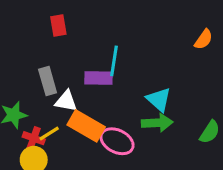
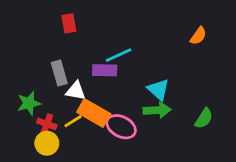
cyan line: (114, 61) -> (118, 55), turned 56
yellow line: (49, 134) -> (73, 121), moved

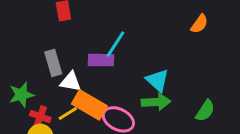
cyan line: (118, 55) -> (115, 44), turned -32

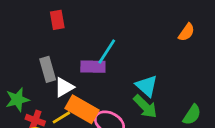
white triangle: (71, 82) -> (64, 87), turned -40
green arrow: (156, 102) -> (145, 106), turned 48

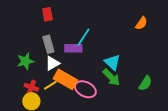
gray rectangle: (48, 69) -> (48, 44), moved
green star: (17, 100) -> (25, 61), moved

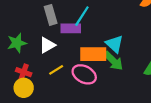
gray rectangle: (48, 44) -> (51, 15), moved
orange rectangle: (65, 79) -> (93, 54), moved, turned -30
yellow line: (50, 85) -> (56, 70), moved

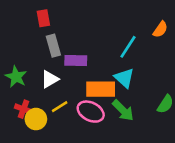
cyan line: (82, 16) -> (128, 47), moved
green star: (17, 43) -> (16, 77), turned -30
green arrow: (113, 61) -> (123, 110), moved
yellow circle: (24, 88) -> (36, 119), moved

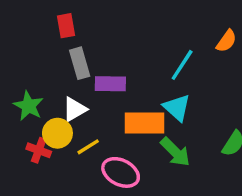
pink ellipse: (91, 112) -> (121, 172), moved
yellow circle: (36, 119) -> (57, 133), moved

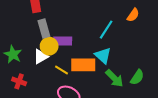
yellow circle: (57, 133) -> (49, 46), moved
yellow line: (88, 147) -> (62, 70), moved, turned 64
green arrow: (175, 152) -> (114, 78), moved

